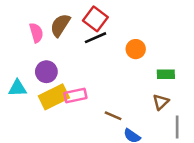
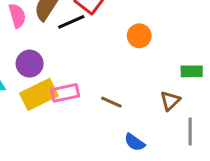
black line: (95, 38) -> (71, 22), moved
green rectangle: (166, 74) -> (192, 71), moved
brown line: (113, 116) -> (111, 102), moved

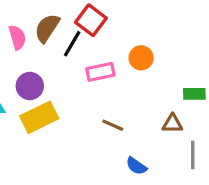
black line: (71, 22) -> (72, 44), turned -36
pink rectangle: (65, 93) -> (100, 72), moved
brown triangle: (170, 101) -> (172, 124), turned 45

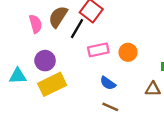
orange circle: (141, 58) -> (128, 52), moved
brown line: (113, 125) -> (110, 107), moved
blue semicircle: (136, 166) -> (108, 83), moved

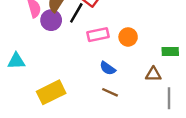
purple circle: (45, 61) -> (51, 20), moved
yellow rectangle: (52, 84) -> (51, 92), moved

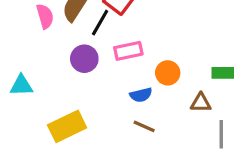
purple circle: (51, 20) -> (84, 59), moved
orange circle: (128, 37) -> (168, 73), moved
blue semicircle: (108, 68) -> (141, 95), turned -49

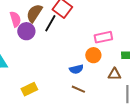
pink rectangle: (128, 51) -> (103, 37), moved
purple circle: (84, 59) -> (26, 31), moved
yellow rectangle: (67, 126) -> (29, 89), size x0.7

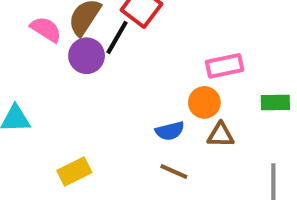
pink semicircle: (15, 19) -> (46, 29), turned -42
purple circle: (26, 31) -> (87, 56), moved
brown triangle: (114, 74) -> (221, 135), moved

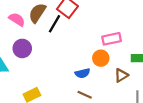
purple circle: (87, 56) -> (22, 48), moved
brown triangle: (221, 135) -> (121, 75), moved, turned -32

